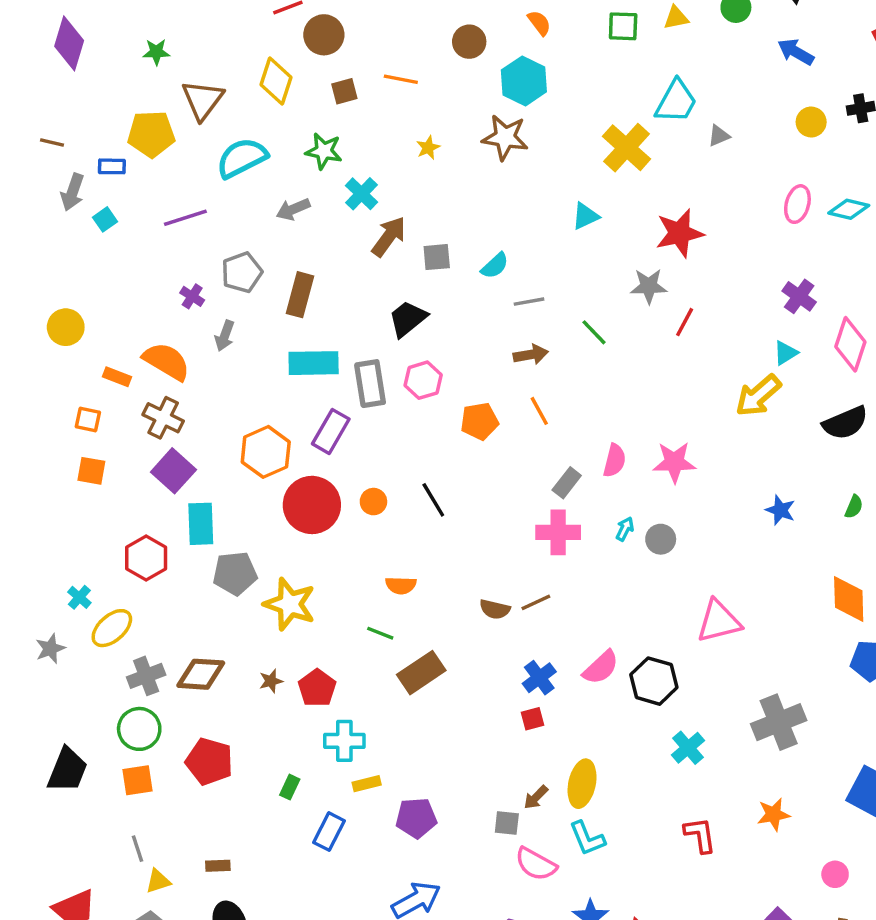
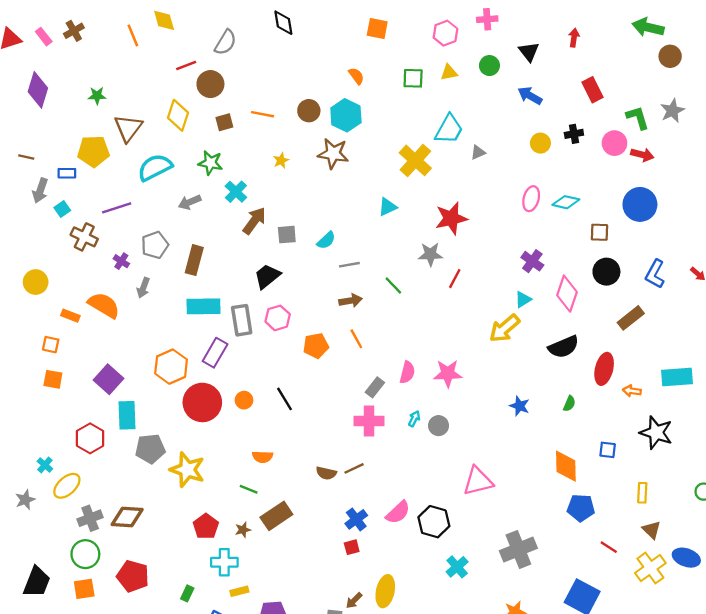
brown circle: (469, 42) -> (309, 111), moved
brown cross: (163, 418) -> (84, 237), moved
brown star: (271, 681) -> (243, 530), moved

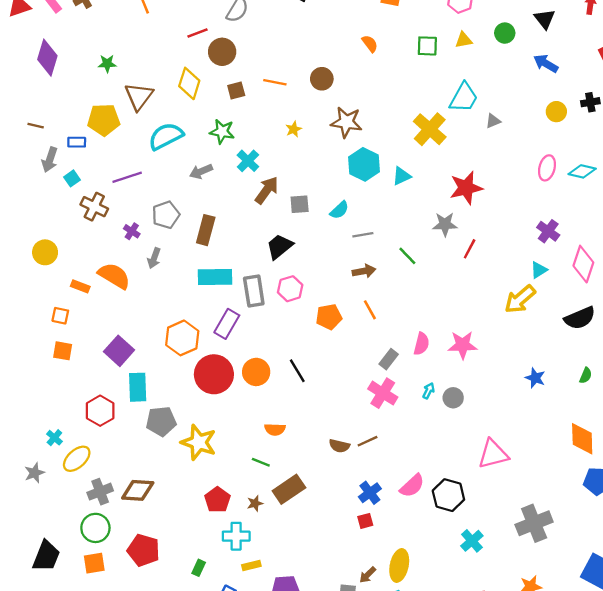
cyan hexagon: (346, 115) -> (364, 164), moved
orange circle: (244, 400) -> (256, 372), size x1.5
pink cross: (369, 421) -> (383, 393), turned 32

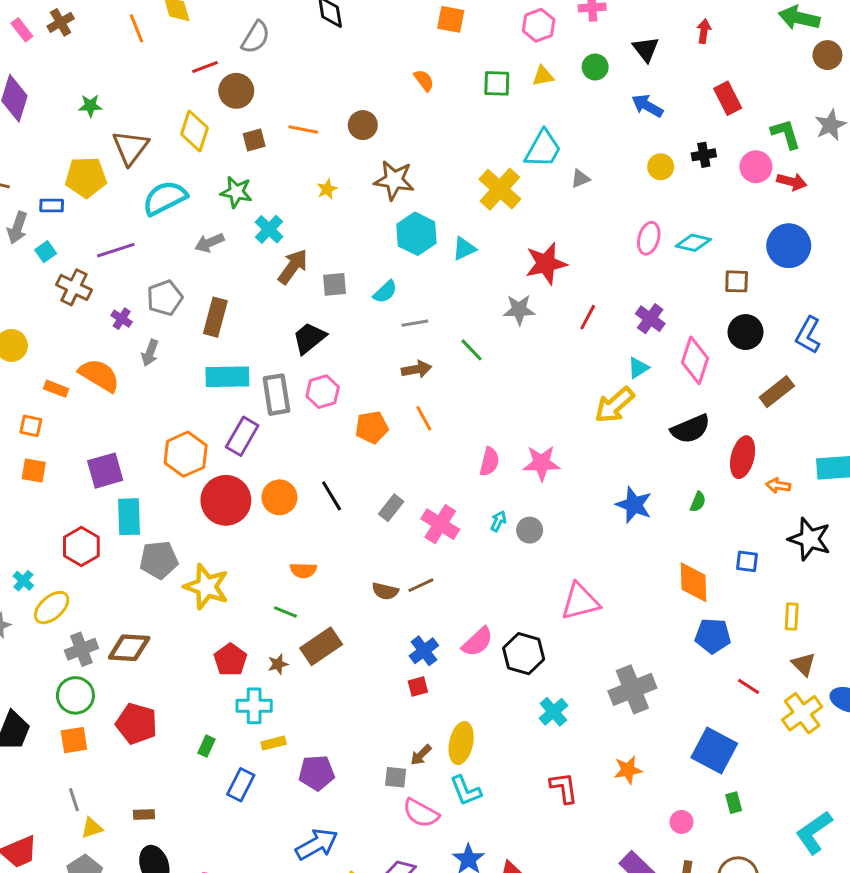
red line: (470, 249) -> (588, 317), moved
purple square: (119, 351) -> (105, 471), turned 32
gray rectangle: (389, 359) -> (391, 508), moved
blue star: (535, 378) -> (634, 505), size x1.4

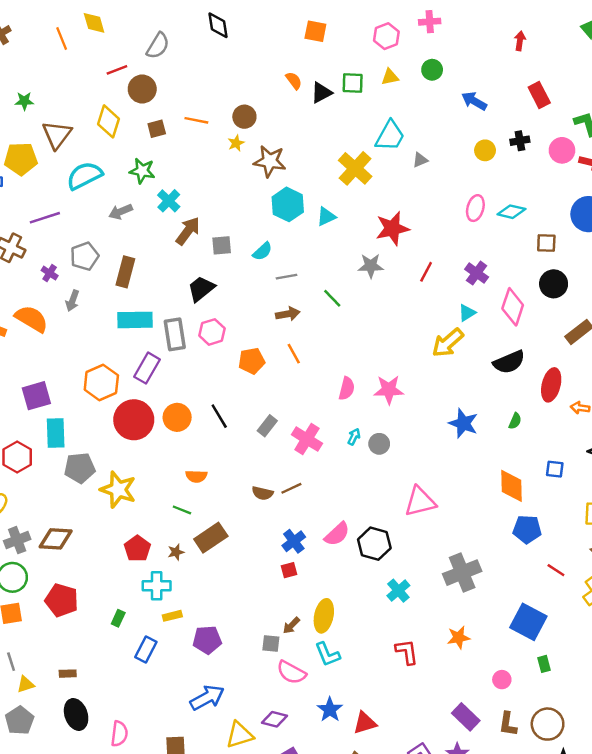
black triangle: (646, 49) -> (321, 93), moved, turned 40
yellow star: (327, 189) -> (236, 143), moved

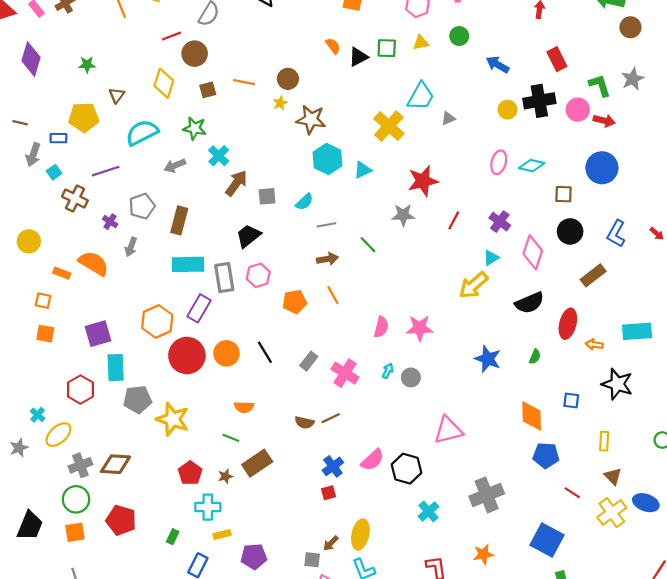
brown triangle: (57, 135) -> (117, 95), size x0.6
black cross: (520, 141) -> (539, 101), size x1.8

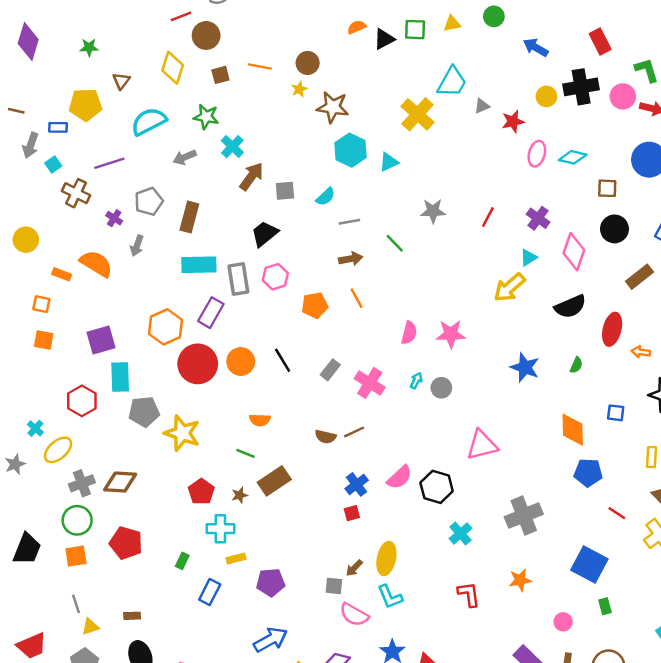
orange semicircle: (333, 46) -> (357, 27), turned -77
red star: (423, 181) -> (513, 121), moved, size x0.7

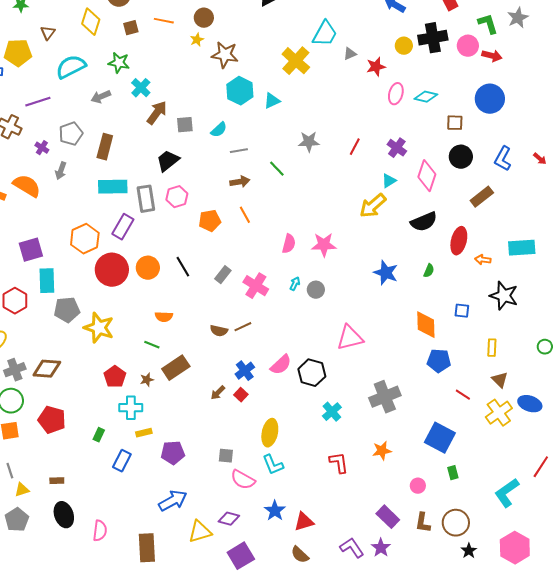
red square: (352, 513) -> (241, 395), turned -32
brown arrow: (354, 568) -> (218, 393), moved

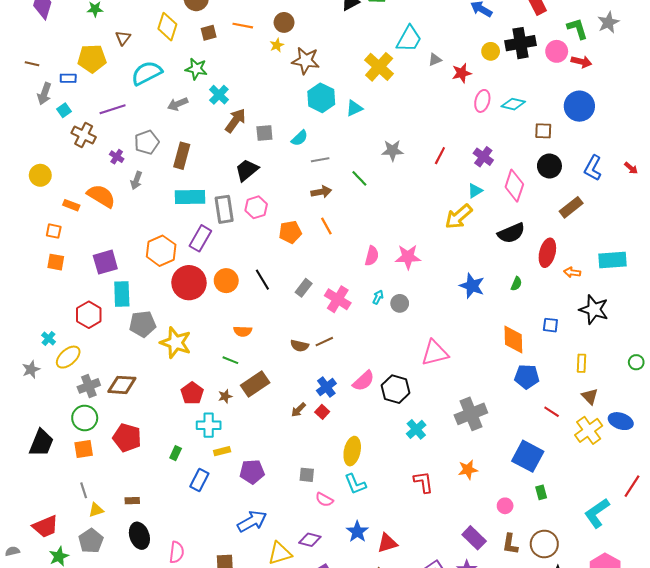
pink semicircle: (243, 480) -> (324, 500), size x0.7

